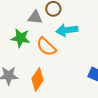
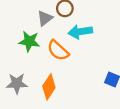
gray triangle: (35, 17) -> (45, 18), turned -42

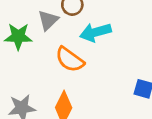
green star: (29, 41) -> (18, 36), moved

